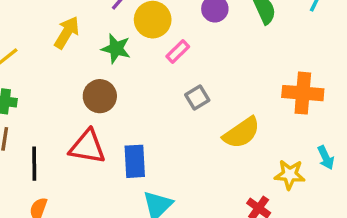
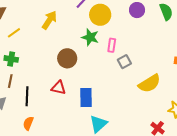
green star: (116, 49) -> (90, 37), moved
pink rectangle: (178, 51) -> (112, 45), moved, turned -40
red triangle: (87, 147) -> (59, 88), size x0.7

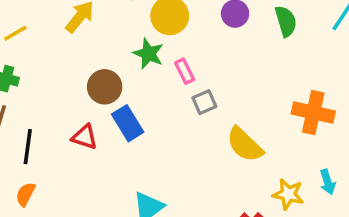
pink rectangle: (112, 45) -> (185, 71), turned -40
yellow semicircle: (149, 84) -> (245, 145), turned 70
blue rectangle: (86, 98) -> (128, 123), moved, turned -36

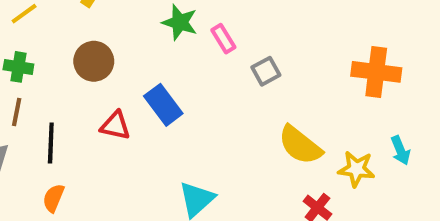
brown circle: (105, 87) -> (94, 61), moved
gray square: (204, 102) -> (266, 71), moved
yellow semicircle: (245, 145) -> (300, 145), moved

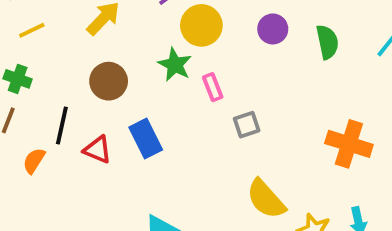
brown circle: (94, 61) -> (109, 81), moved
black line: (51, 143) -> (62, 126), moved
orange semicircle: (53, 198) -> (34, 161), moved

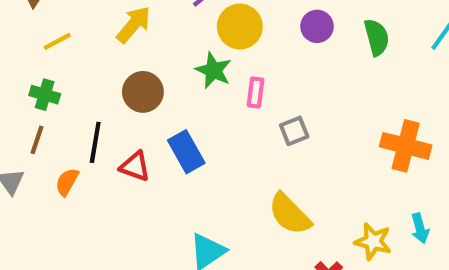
pink rectangle: (213, 87) -> (256, 92), turned 32
yellow semicircle: (266, 199) -> (290, 214), moved

